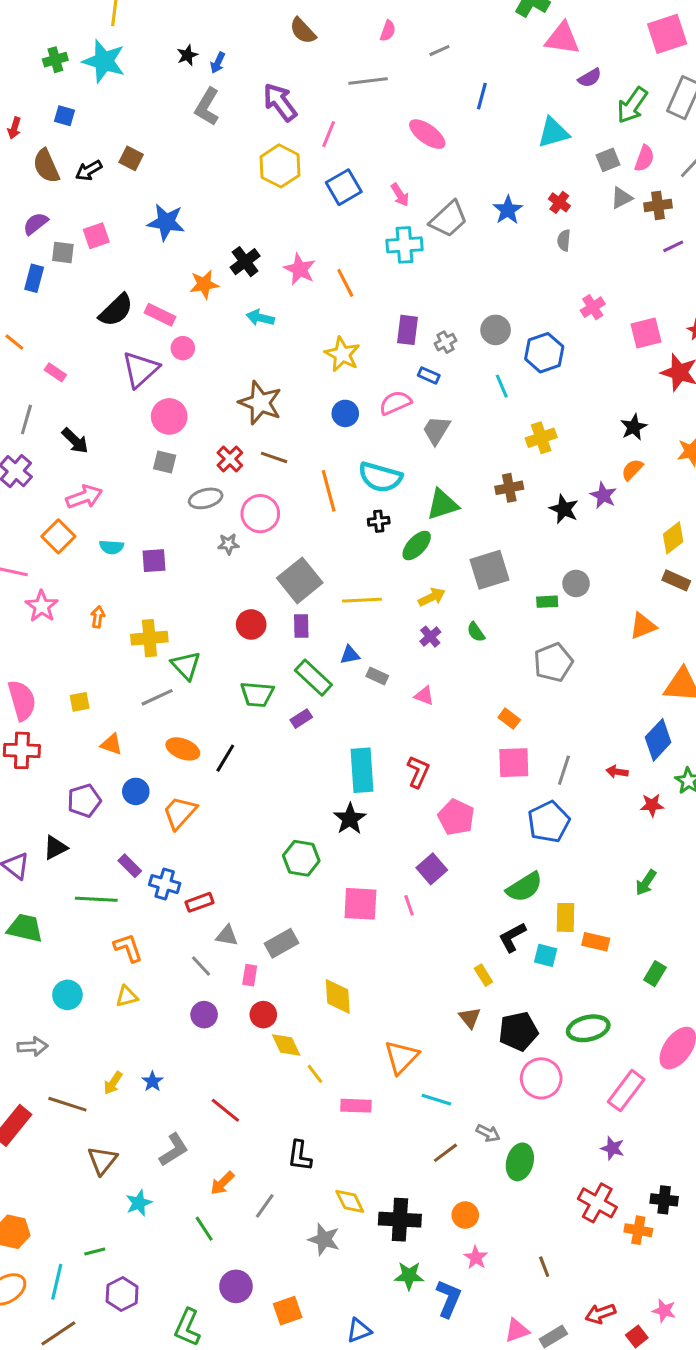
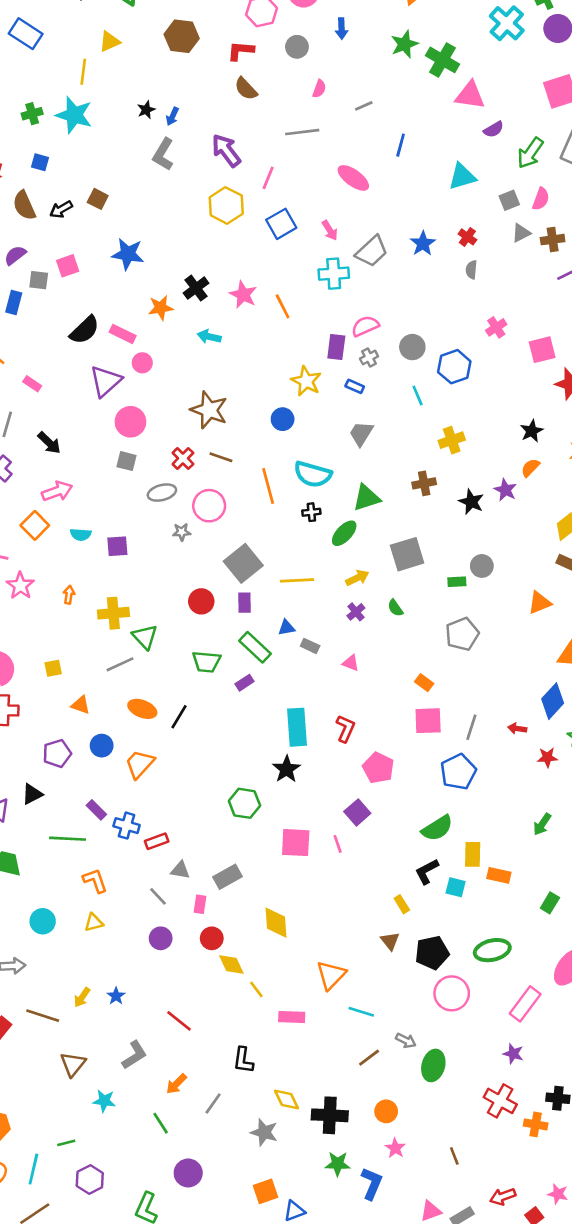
yellow star: (342, 354) -> (306, 381), moved
pink semicircle: (395, 403) -> (365, 326), moved
cyan star: (139, 1203) -> (104, 1101), turned 30
orange square: (288, 1311) -> (266, 1191), moved

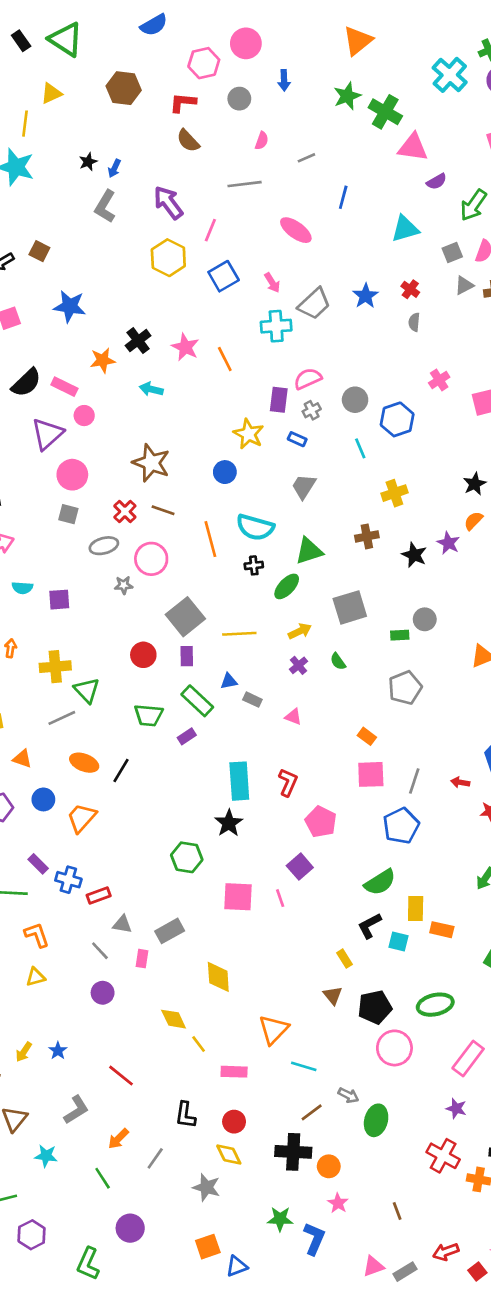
red circle: (212, 938) -> (234, 1122), moved
black cross: (330, 1115) -> (293, 1152), moved

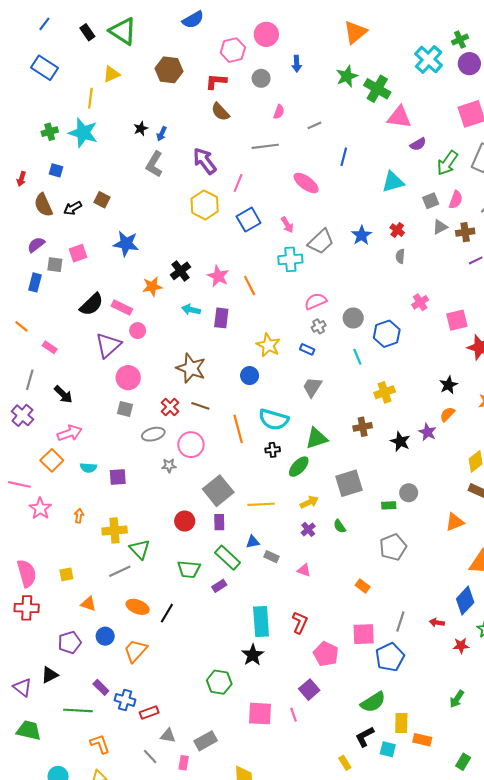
purple rectangle: (279, 400) -> (221, 318), moved
pink square: (371, 774) -> (364, 634), moved

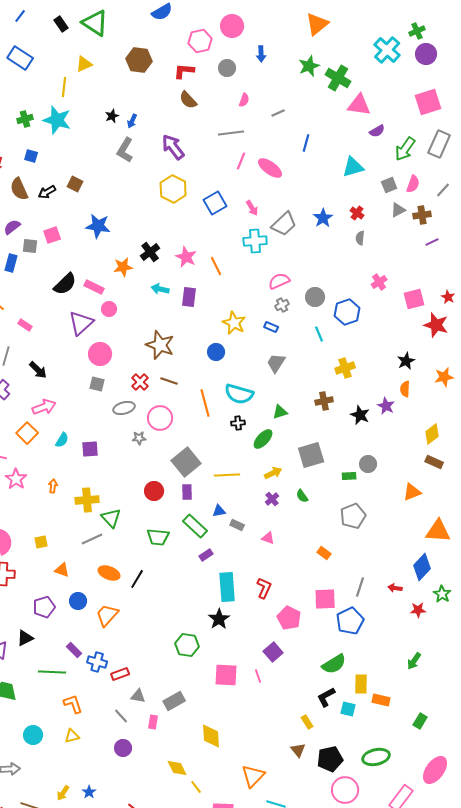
pink line: (238, 183) -> (241, 161), moved
orange semicircle: (447, 414) -> (405, 389), turned -42
green triangle: (317, 438) -> (280, 412), size x0.7
cyan semicircle: (88, 468) -> (62, 440), turned -63
purple rectangle: (219, 586) -> (206, 555), moved

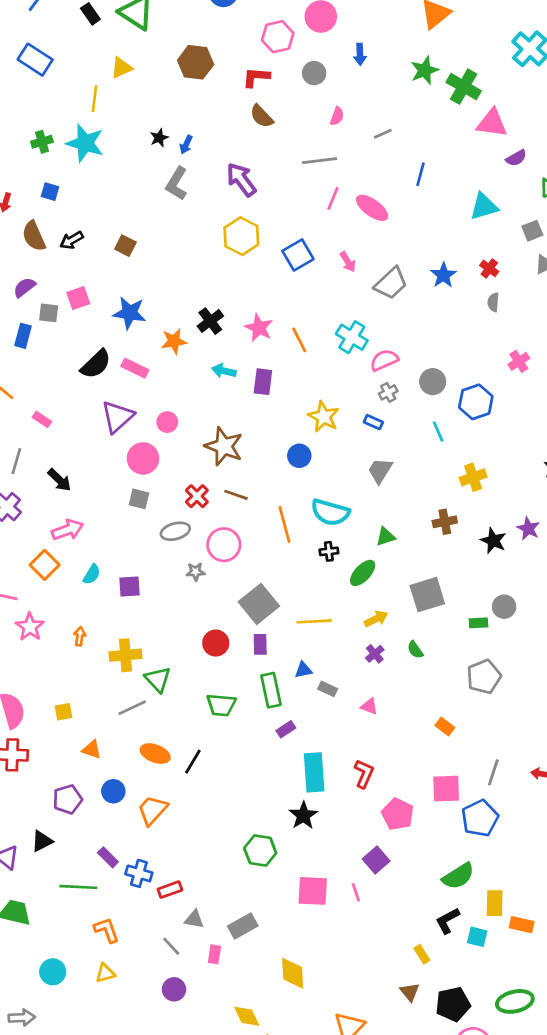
brown square: (75, 184) -> (125, 246), moved
blue star: (98, 226) -> (130, 313), moved
cyan cross: (255, 241) -> (352, 337), moved, turned 35
pink circle: (109, 309) -> (167, 422), moved
green rectangle: (195, 526) -> (271, 690), turned 35

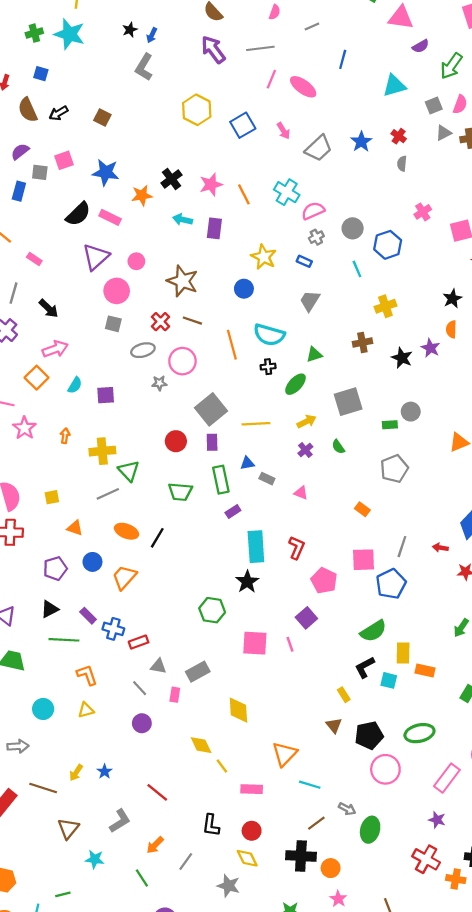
purple arrow: (241, 180) -> (213, 49), moved
pink star: (259, 328) -> (211, 184), turned 30
black triangle: (42, 841) -> (50, 609), moved

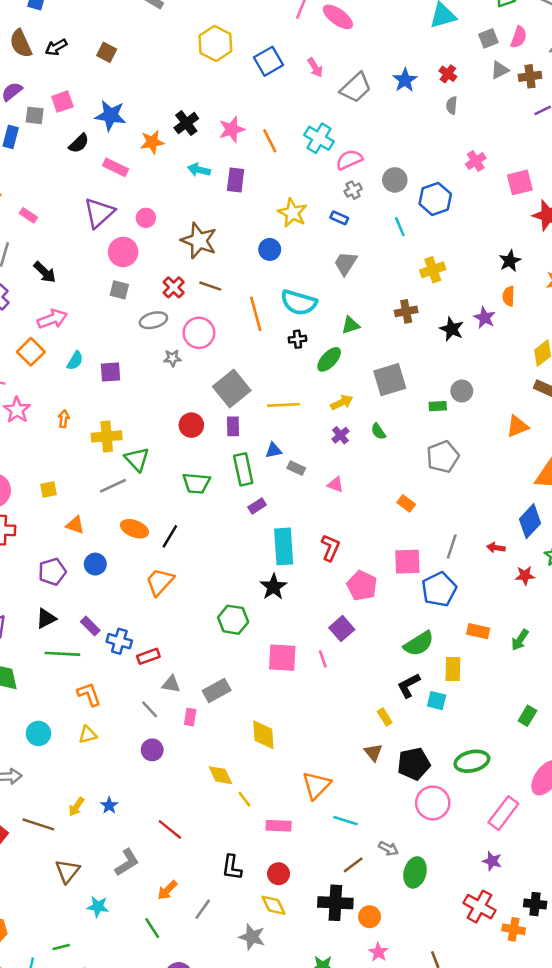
black semicircle: (78, 214) -> (79, 143), moved, size x0.7
orange trapezoid: (124, 577) -> (160, 582), moved
orange rectangle: (425, 671) -> (478, 631), moved

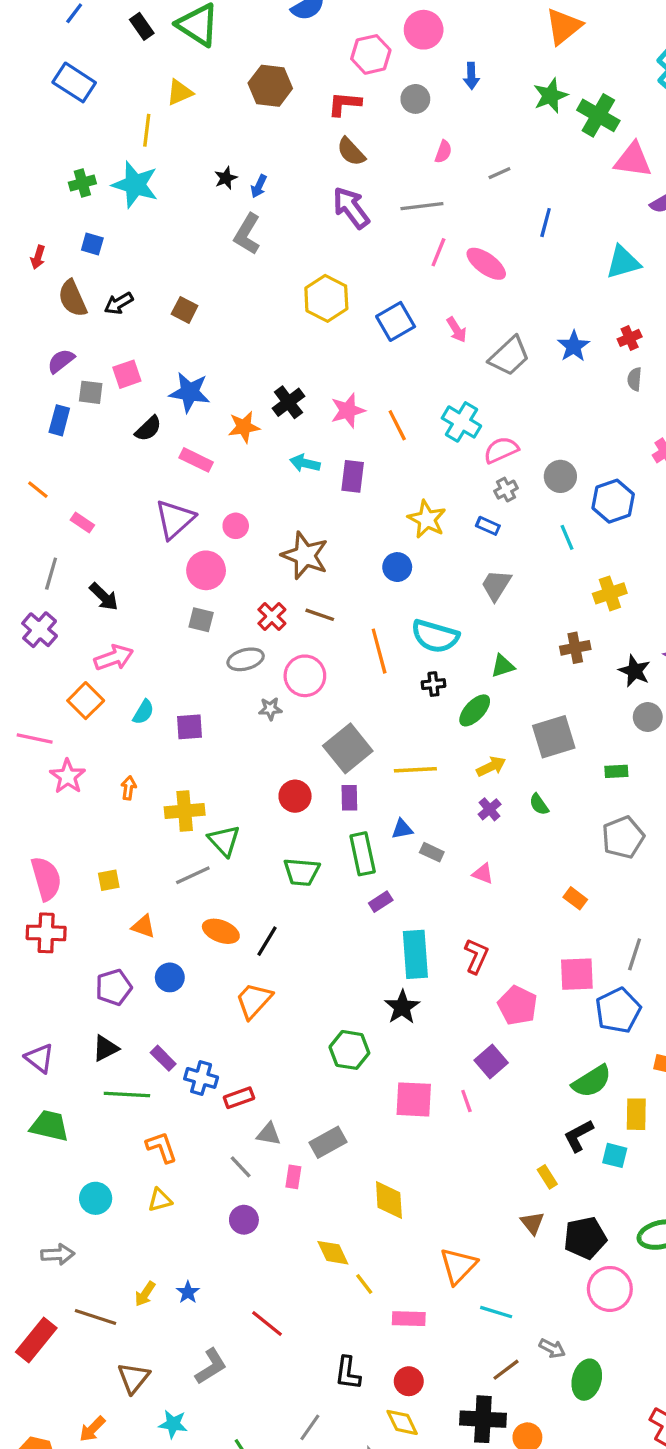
red cross: (448, 74) -> (630, 338), turned 30
gray circle: (462, 391) -> (648, 717), moved
orange arrow: (167, 890) -> (92, 1429), moved

